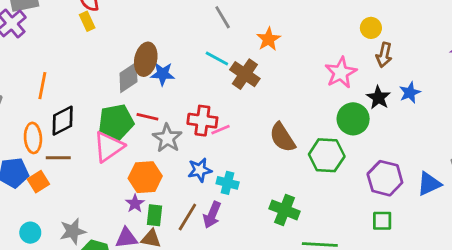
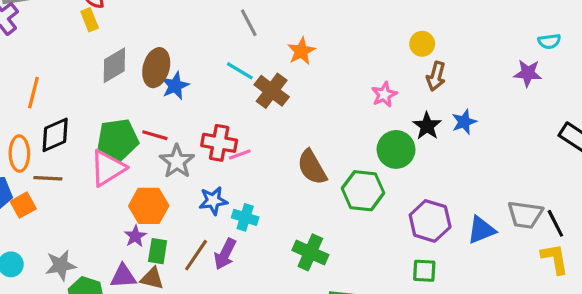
pink star: (341, 73) -> (384, 95), size x0.7
blue star: (163, 74) -> (175, 86), turned -30
gray diamond: (128, 78) -> (114, 65), moved

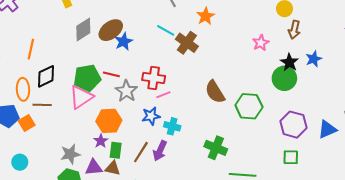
brown ellipse: (156, 68) -> (111, 30), turned 40
green circle: (396, 149) -> (284, 78), moved
pink line: (240, 155) -> (163, 95), moved
gray star: (61, 265) -> (70, 154), moved

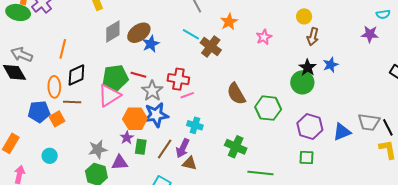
pink star: (261, 43) -> (264, 37), moved
blue star: (151, 116) -> (156, 115), moved, size x1.4
brown triangle: (113, 168) -> (190, 163), moved

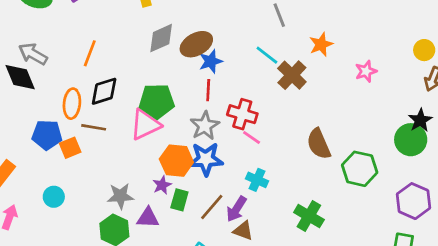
red line: (138, 75) -> (208, 90), moved, turned 70
pink line: (187, 95) -> (252, 138), turned 48

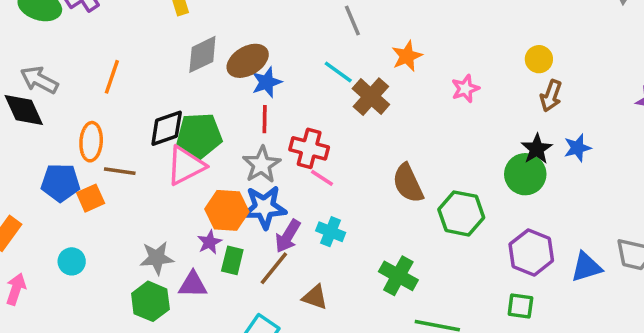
black diamond: (104, 91) -> (167, 128), moved
purple arrow: (236, 209) -> (288, 236), moved

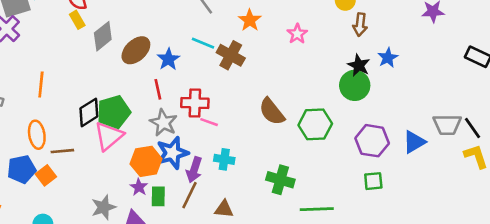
gray diamond: (202, 54) -> (103, 36), moved
blue star: (267, 82) -> (168, 59), moved

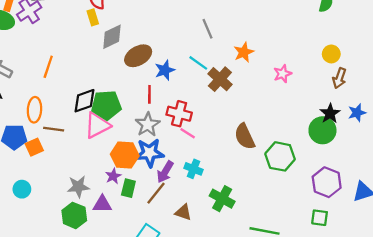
green cross: (280, 180) -> (222, 199), moved

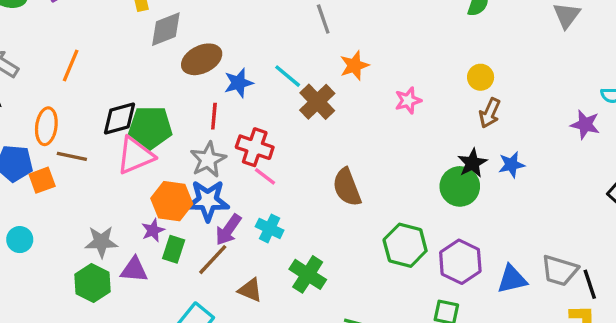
gray line: (207, 29) -> (323, 19), moved
green hexagon: (280, 156) -> (405, 245), moved

